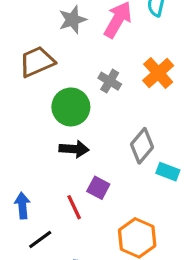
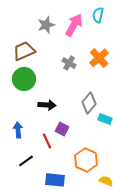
green circle: (71, 107) -> (24, 79), moved
blue arrow: (22, 206) -> (18, 130), moved

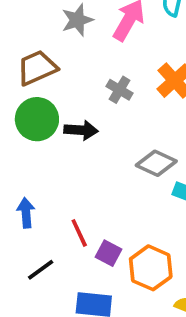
gray diamond: (89, 103) -> (156, 163), turned 75
black arrow: (47, 105) -> (81, 130), moved
purple square: (62, 129) -> (109, 253), moved

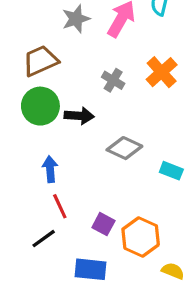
gray diamond: (156, 163) -> (124, 148), moved
blue arrow: (26, 213) -> (50, 169), moved
red line: (79, 233) -> (60, 206), moved

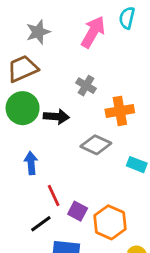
gray star: (76, 19) -> (38, 32), moved
orange cross: (162, 72) -> (120, 111), moved, turned 32
red line: (60, 206) -> (54, 196), moved
black line: (44, 239) -> (41, 224), moved

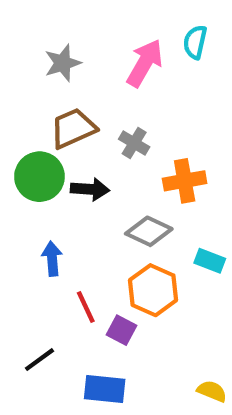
brown trapezoid: (23, 69) -> (73, 128), moved
orange hexagon: (110, 222) -> (153, 290), moved
black line: (41, 224) -> (39, 360), moved

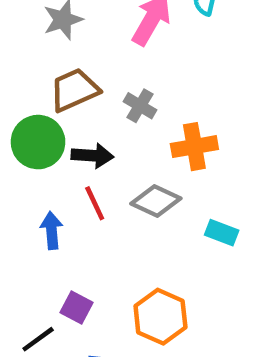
orange hexagon: (153, 290) -> (160, 317), moved
red line: (86, 307) -> (95, 203), moved
purple square: (121, 330) -> (77, 308), moved

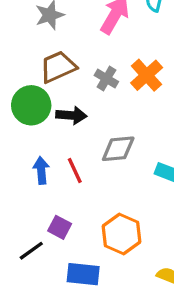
orange cross: (194, 147) -> (147, 75), moved, turned -32
gray diamond: (156, 201) -> (118, 149), turned -30
red line: (95, 203) -> (75, 170), moved

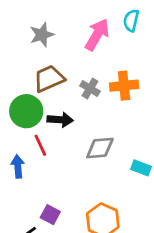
orange cross: (147, 75) -> (124, 86), turned 36
blue arrow: (41, 170) -> (18, 166), moved
red line: (75, 170) -> (40, 145), moved

